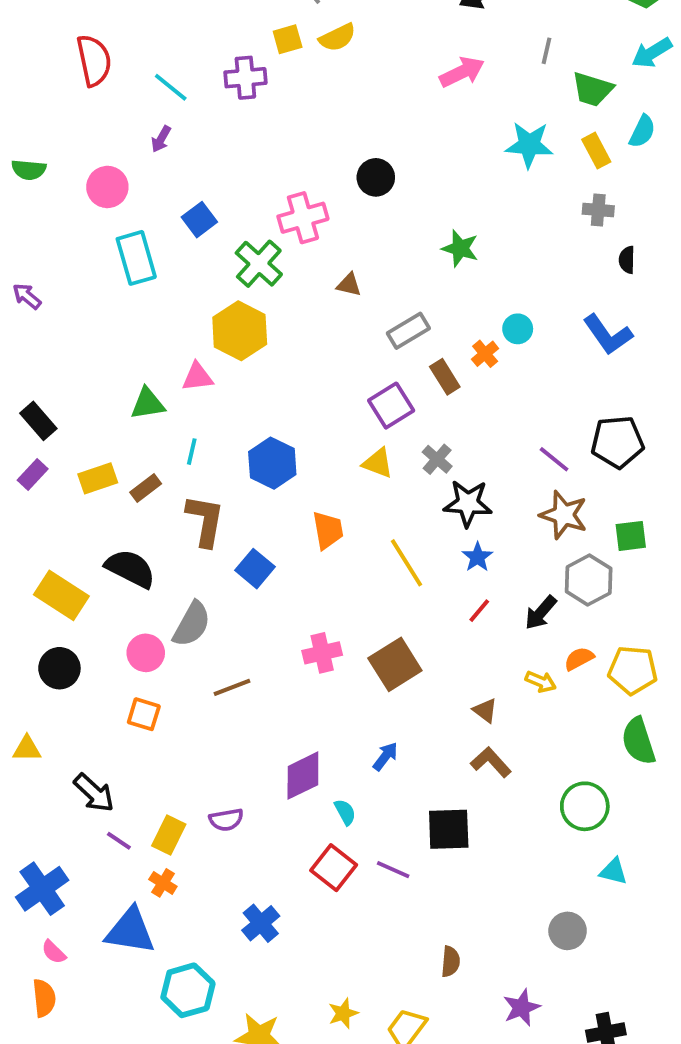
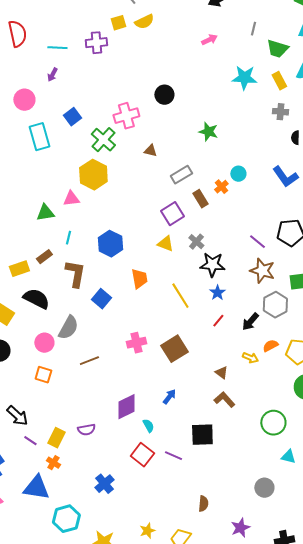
pink arrow: (462, 72) -> (209, 40), size x0.7
cyan line: (171, 87) -> (57, 48), turned -36
yellow rectangle: (98, 478) -> (19, 269), moved

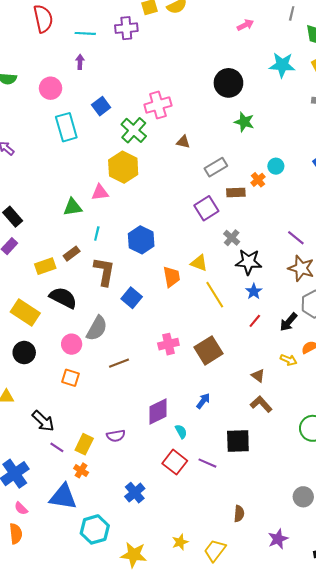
purple arrow: (52, 75) -> (80, 62), turned 152
black circle: (164, 95) -> (228, 83), moved, size x1.4
brown rectangle: (200, 199) -> (236, 192), turned -60
yellow triangle: (165, 244) -> (199, 263), moved

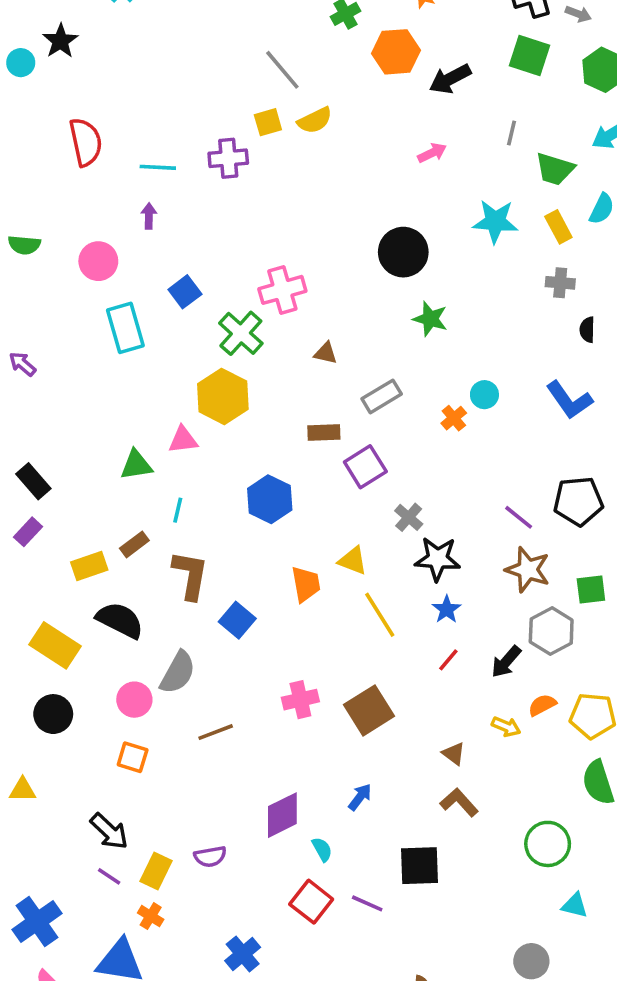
brown rectangle: (236, 192) -> (324, 433), moved
blue hexagon: (141, 240) -> (270, 499), moved
black arrow: (43, 421) -> (109, 831), moved

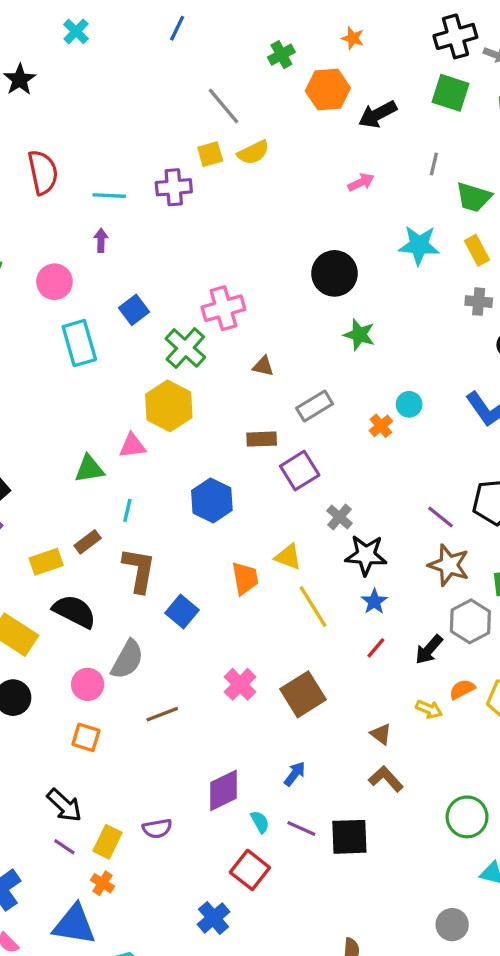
pink cross: (300, 700) -> (240, 684), turned -32
purple line: (367, 903) -> (301, 829), moved
blue cross: (243, 954) -> (214, 918), moved

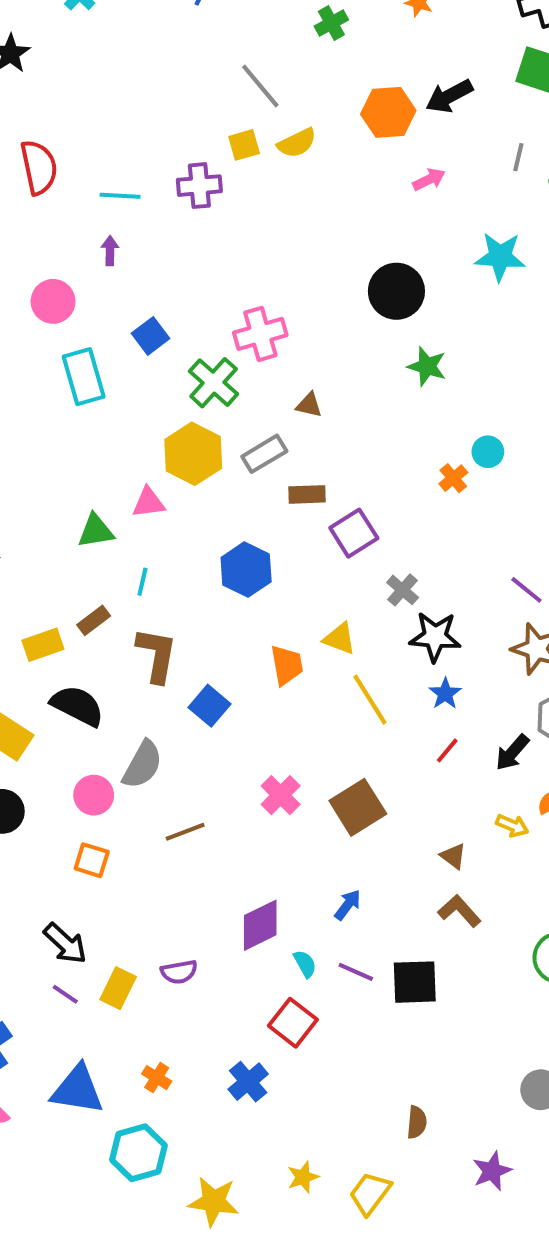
orange hexagon: (328, 89) -> (388, 112), moved
gray rectangle: (315, 406) -> (264, 454), moved
orange cross: (103, 883) -> (157, 1078), moved

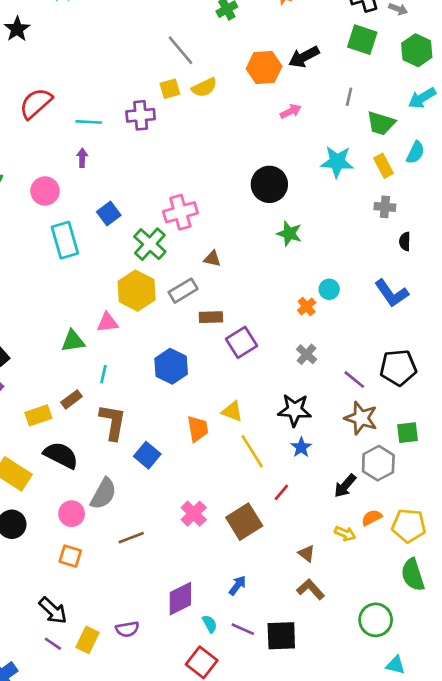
red semicircle: (39, 167) -> (36, 103), turned -120
gray cross: (403, 590) -> (307, 354), moved
red line: (447, 750) -> (281, 492), moved

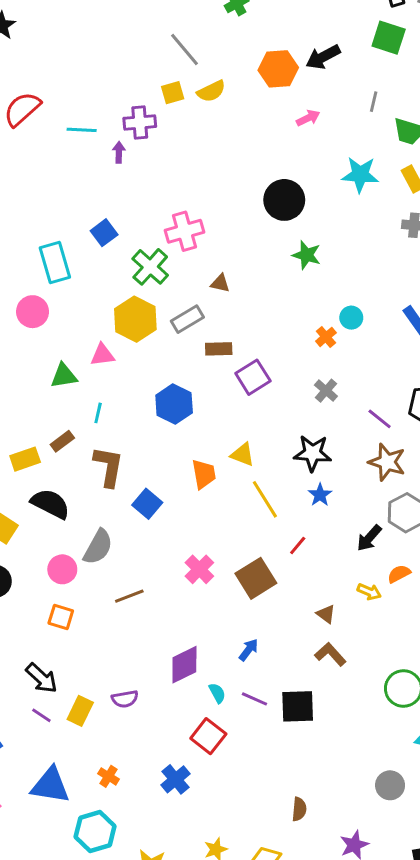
purple arrow: (82, 158) -> (119, 152), moved
pink circle: (45, 191) -> (33, 312), moved

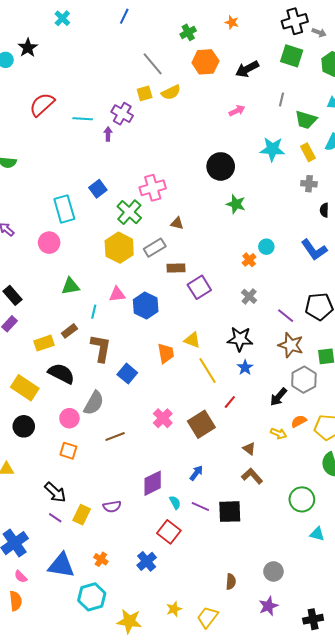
orange hexagon: (278, 69) -> (205, 62), moved
purple cross: (140, 122) -> (122, 114), turned 35
pink triangle: (103, 355) -> (117, 294), moved
gray circle: (390, 785) -> (273, 571), moved

